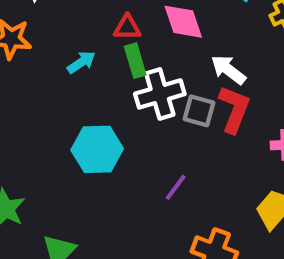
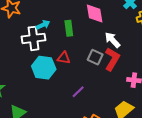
red triangle: (127, 27) -> (64, 58), moved
white cross: (160, 94) -> (34, 38), moved

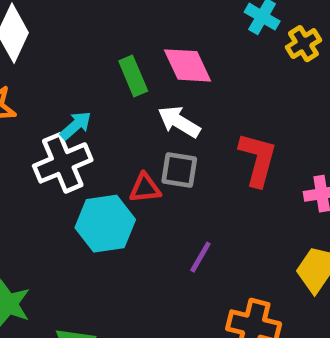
green rectangle: (69, 28) -> (133, 76), moved
white arrow: (112, 40) -> (179, 122), moved
gray square: (95, 57) -> (179, 170), moved

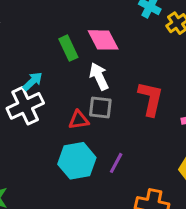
white arrow: (179, 122) -> (99, 76), turned 36
cyan hexagon: (105, 224) -> (77, 161), moved

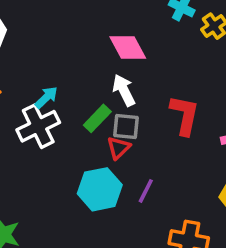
green rectangle: (68, 48) -> (97, 118), moved, turned 70
red triangle: (79, 120) -> (119, 148), moved, turned -35

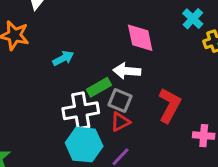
white arrow: (124, 90) -> (127, 71), turned -76
white cross: (38, 126) -> (81, 111), moved
red triangle: (119, 148) -> (120, 122), moved

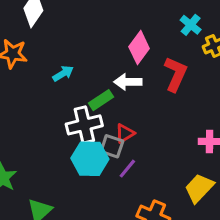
pink diamond: (140, 38) -> (139, 48), turned 52
gray square: (120, 101) -> (112, 146), moved
red L-shape: (170, 105) -> (176, 74), moved

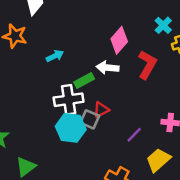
purple line: (127, 169) -> (134, 135), moved

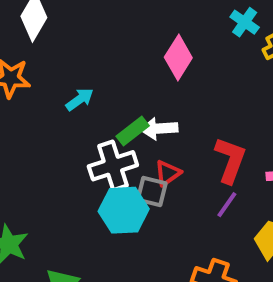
red L-shape: (147, 65) -> (230, 160), moved
white arrow: (108, 68) -> (159, 129), moved

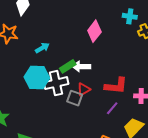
cyan cross: (245, 22) -> (130, 16), turned -32
red L-shape: (230, 160) -> (116, 86), turned 70
cyan hexagon: (124, 210) -> (37, 77), moved

